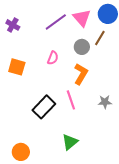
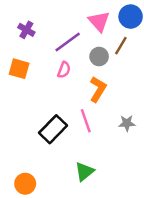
purple line: (56, 22) -> (68, 42), moved
purple cross: (13, 25) -> (26, 30), moved
orange square: (17, 67) -> (19, 69), moved

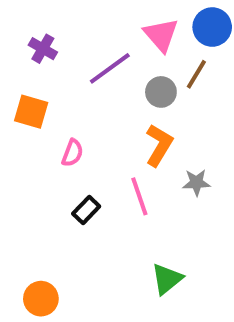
pink semicircle: (64, 70) -> (72, 153), moved
gray star: (127, 123) -> (196, 183), moved
black rectangle: (53, 129) -> (86, 210), size x0.6
green triangle: (85, 172) -> (167, 279), moved

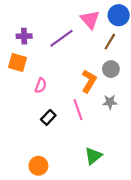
purple cross: (43, 49) -> (24, 36), moved, turned -32
gray circle: (161, 92) -> (111, 69), moved
orange circle: (41, 299) -> (38, 166), moved

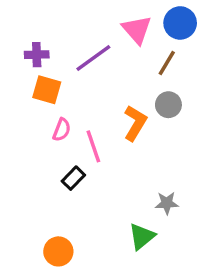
orange square: (18, 62) -> (47, 90), moved
gray star: (110, 102) -> (167, 203), moved
pink line: (78, 110) -> (93, 146), moved

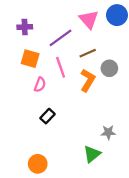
purple cross: (37, 55) -> (25, 27), moved
brown line: (167, 63) -> (88, 53), moved, turned 35
pink line: (93, 146) -> (61, 67), moved

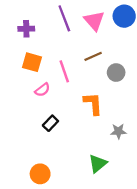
purple line: (61, 38) -> (64, 18), moved, turned -75
orange L-shape: (88, 80) -> (93, 104), moved, turned -35
pink semicircle: (40, 85) -> (42, 90), turned 32
gray star: (108, 132) -> (118, 131), moved

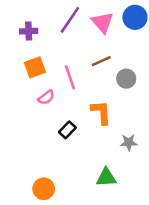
purple line: (64, 18) -> (70, 20), turned 55
orange square: (32, 62) -> (35, 67), turned -36
black rectangle: (50, 123) -> (67, 130), moved
green triangle: (98, 164) -> (106, 177), turned 36

